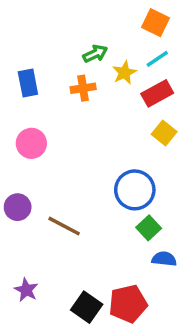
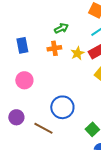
yellow star: (124, 73) -> (77, 53), moved
blue circle: (135, 190) -> (62, 107), moved

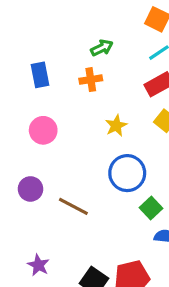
yellow star: (77, 53) -> (116, 126), moved
blue circle: (62, 107) -> (127, 173), moved

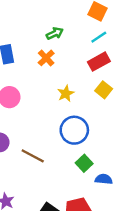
orange cross: (91, 80) -> (46, 58), turned -35
green square: (151, 208) -> (84, 163), moved

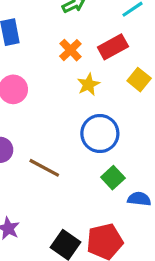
orange cross: (46, 58) -> (70, 50), moved
red rectangle: (99, 62) -> (113, 47), moved

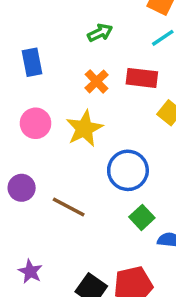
red rectangle: (113, 47) -> (142, 78), turned 36
yellow star: (88, 84) -> (84, 129), moved, size x1.5

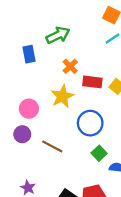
green arrow: (100, 33) -> (58, 35), moved, size x1.5
red rectangle: (142, 78) -> (92, 82), moved
pink circle: (36, 123) -> (29, 109), moved

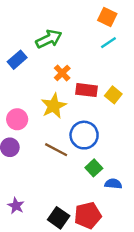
blue rectangle: (29, 54) -> (17, 60), turned 60
brown line: (52, 146) -> (56, 150), moved

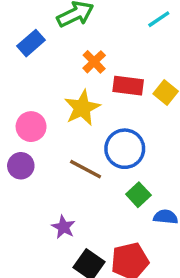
purple star: (16, 206) -> (63, 227), moved

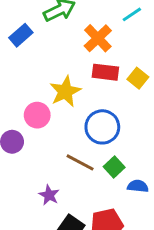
orange cross: (94, 62) -> (98, 38), moved, size x1.4
pink circle: (31, 127) -> (37, 115), moved
brown line: (86, 169) -> (80, 162), moved

